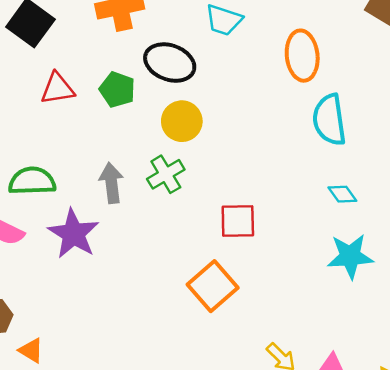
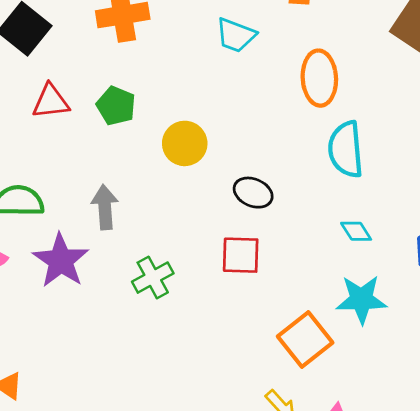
black ellipse: (170, 63) -> (253, 193), moved, size x0.7
green cross: (166, 174) -> (153, 278), moved
orange square: (213, 286) -> (305, 340), moved

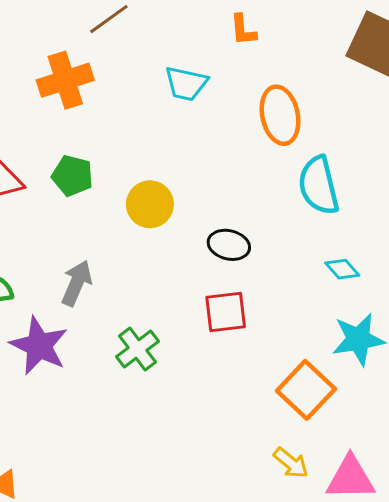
gray arrow: (105, 207) -> (77, 283), turned 36

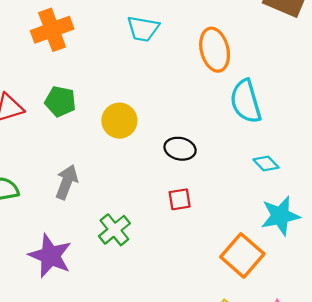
red square: (226, 312) -> (180, 199), size x0.7
purple star: (39, 346) -> (50, 256), moved

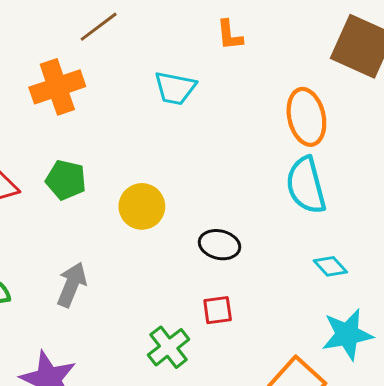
orange ellipse: (215, 50) -> (306, 117), moved
green cross: (114, 230) -> (169, 347), moved

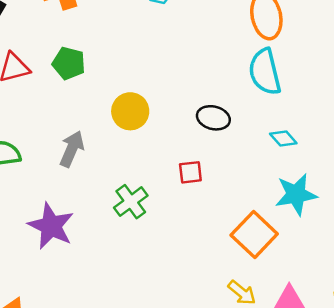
yellow circle: (142, 206) -> (130, 111), moved
black ellipse: (220, 245) -> (213, 118), moved
green cross: (169, 347) -> (131, 202), moved

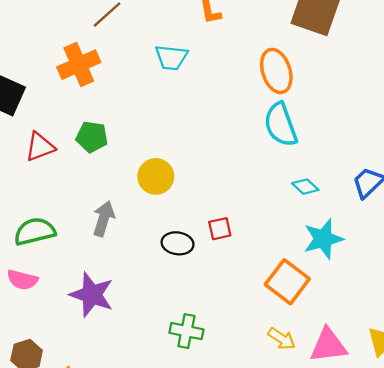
black ellipse: (213, 118) -> (178, 243), moved
green cross: (131, 202) -> (186, 331), moved, turned -36

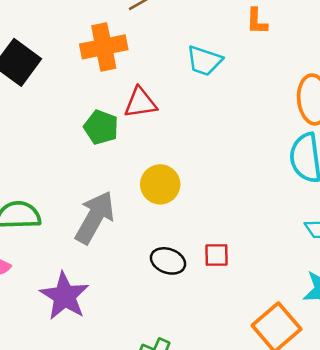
red triangle: (40, 147) -> (140, 103), moved
gray arrow: (104, 219) -> (95, 217), size x1.4

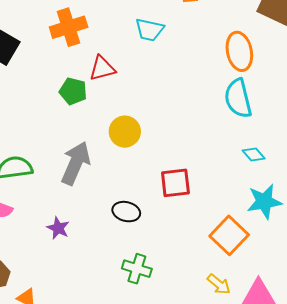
red square: (217, 255) -> (175, 183), size x1.5
black ellipse: (168, 261) -> (126, 212), moved
purple star: (64, 296) -> (58, 228), size x0.6

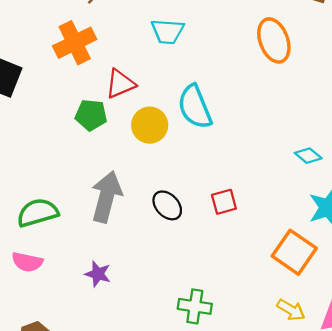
cyan semicircle: (238, 98) -> (195, 107), moved
yellow circle: (125, 132) -> (150, 125), moved
red square: (175, 183) -> (224, 202), size x0.7
black ellipse: (126, 212) -> (167, 205), moved, turned 40

